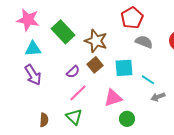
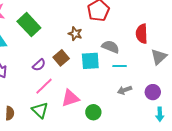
brown star: (96, 41) -> (75, 34), moved, size x0.6
gray semicircle: (144, 42) -> (110, 47), moved
cyan line: (148, 80) -> (120, 66), moved, turned -32
pink triangle: (113, 98) -> (70, 98), moved

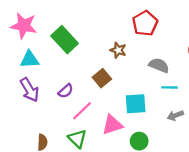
cyan square: (90, 61) -> (136, 104), moved
purple semicircle: (39, 65) -> (66, 91), moved

